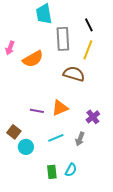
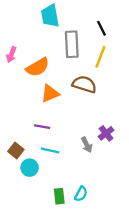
orange triangle: (60, 108) -> (50, 93), moved
cyan line: (56, 138) -> (50, 150), moved, turned 35
gray arrow: (80, 139) -> (87, 145), moved, turned -48

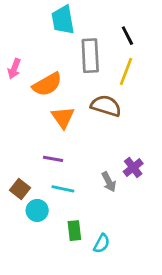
orange triangle: (50, 93) -> (63, 117), turned -42
green rectangle: (59, 196) -> (74, 231), moved

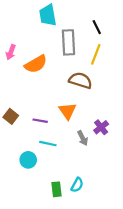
orange triangle: (63, 117) -> (67, 111), moved
brown square: (20, 189) -> (11, 116), moved
green rectangle: (74, 231) -> (56, 189), moved

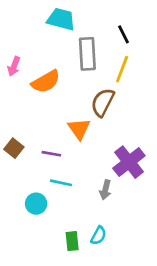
cyan trapezoid: (48, 15) -> (61, 19), turned 115
brown semicircle: (80, 80) -> (103, 102), turned -80
orange triangle: (67, 111) -> (79, 129), moved
purple cross: (101, 127) -> (129, 162), size x1.6
gray arrow: (83, 138) -> (105, 190), moved, turned 40

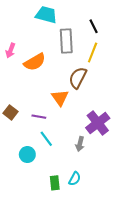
cyan line: (61, 183) -> (46, 139), turned 42

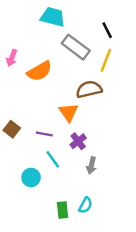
gray rectangle: (66, 41) -> (76, 47), turned -50
brown semicircle: (78, 78) -> (89, 89), turned 50
purple cross: (98, 123) -> (78, 141), moved, size x0.6

